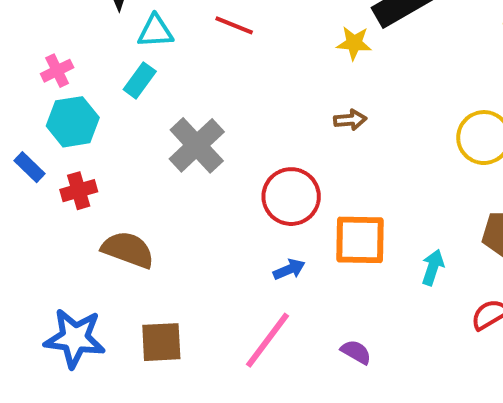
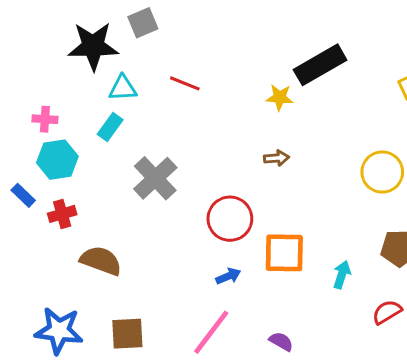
pink cross: (57, 71) -> (45, 119), turned 30

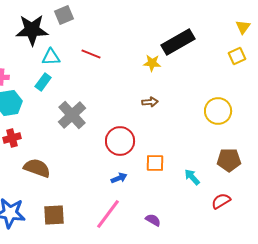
orange square: (284, 253) -> (155, 163), size x0.7
cyan arrow: (342, 275) -> (192, 177), turned -60

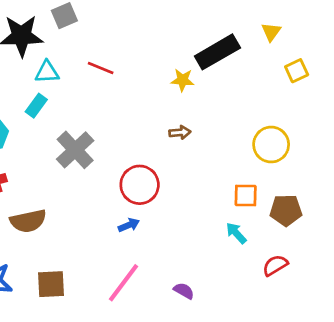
yellow triangle: (243, 27) -> (271, 32), moved
orange square: (155, 163) -> (246, 196), moved
brown semicircle: (37, 168) -> (28, 221), turned 148
blue arrow: (119, 178) -> (129, 225), moved

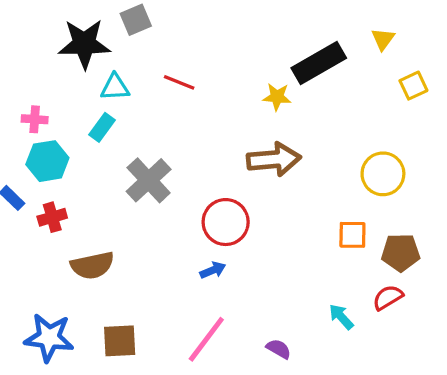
brown arrow: (180, 132) -> (274, 159), size x2.0
cyan arrow: (236, 233) -> (341, 317), moved
red semicircle: (275, 265) -> (388, 297), moved

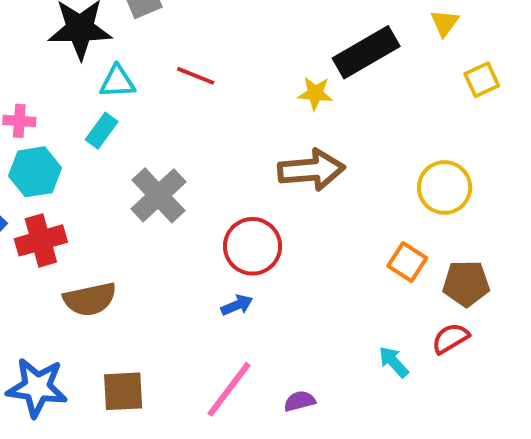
red cross: (52, 217) -> (41, 240), size x1.4
orange square: (352, 235) -> (407, 262), turned 32
purple semicircle: (279, 349) -> (300, 401), moved, turned -45

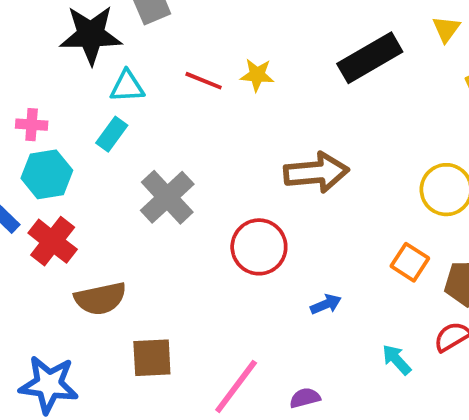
yellow star: (315, 93) -> (257, 75), moved
red cross: (41, 240) -> (53, 241), turned -36
blue arrow: (237, 305) -> (326, 304), moved
brown square: (123, 391) -> (152, 358), moved

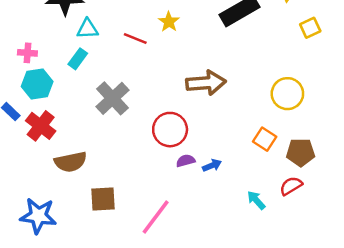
yellow star: (257, 75) -> (169, 22), turned 30
red line: (204, 81) -> (135, 38), moved
purple semicircle: (305, 398) -> (186, 161), moved

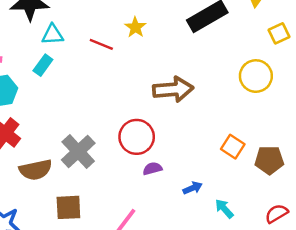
yellow circle: (287, 94) -> (256, 76), moved
gray cross: (113, 98) -> (78, 151), moved
blue arrow: (212, 165) -> (193, 188), moved
red semicircle: (291, 186) -> (277, 214), moved

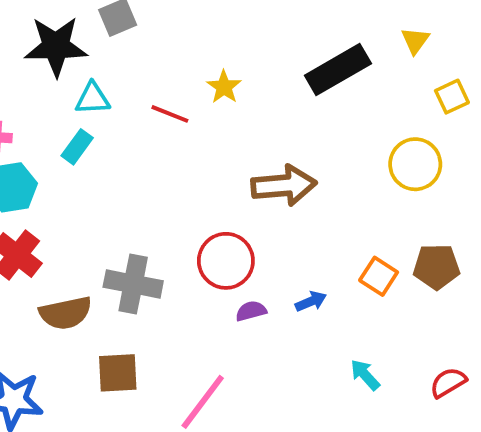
gray cross: (78, 151) -> (133, 284), turned -36
brown pentagon: (269, 160) -> (436, 267), moved
blue arrow: (193, 188) -> (311, 301), moved

